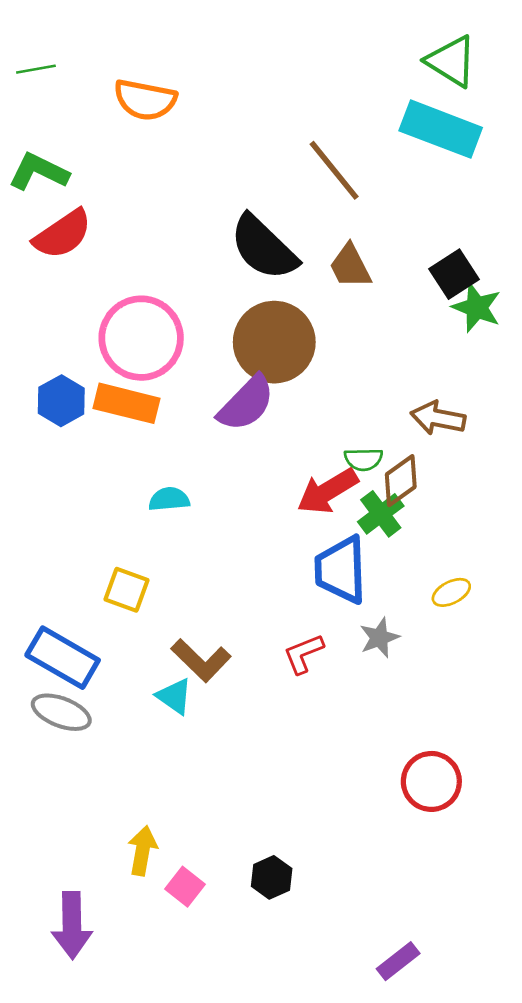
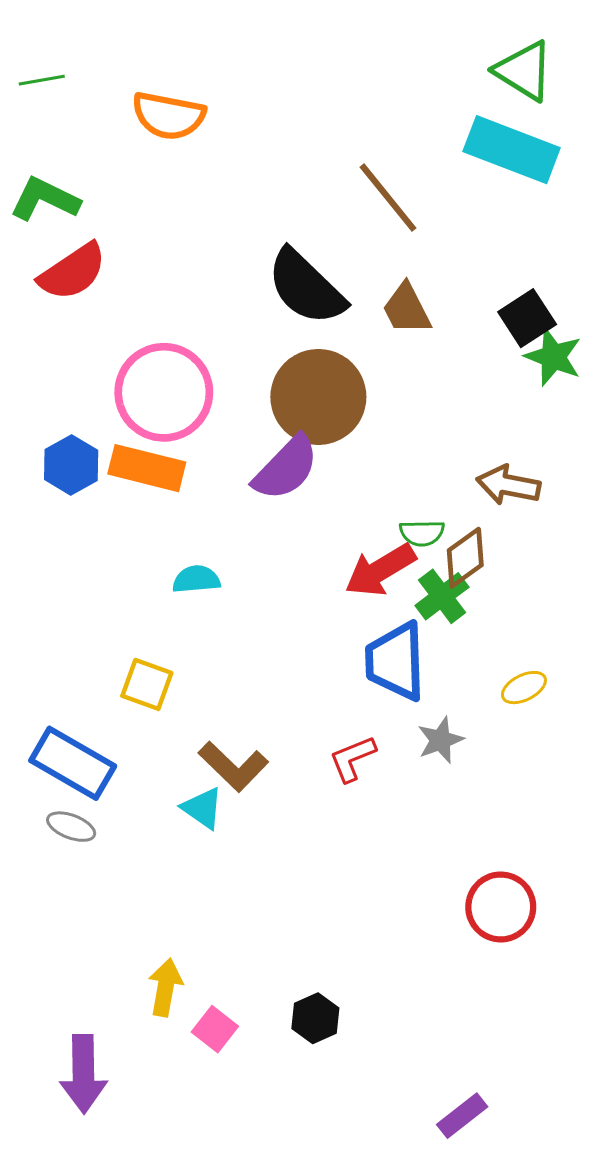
gray ellipse: (61, 712) -> (71, 827), size x0.7

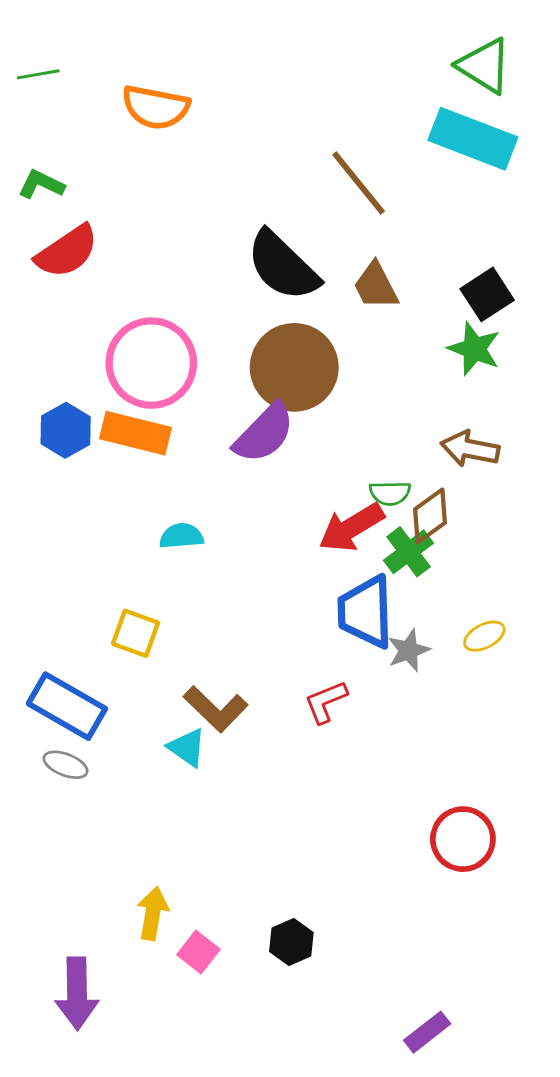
green L-shape: (45, 199) -> (41, 184), size x0.7
green star: (553, 357) -> (474, 349), moved
gray star: (440, 740) -> (409, 650), moved

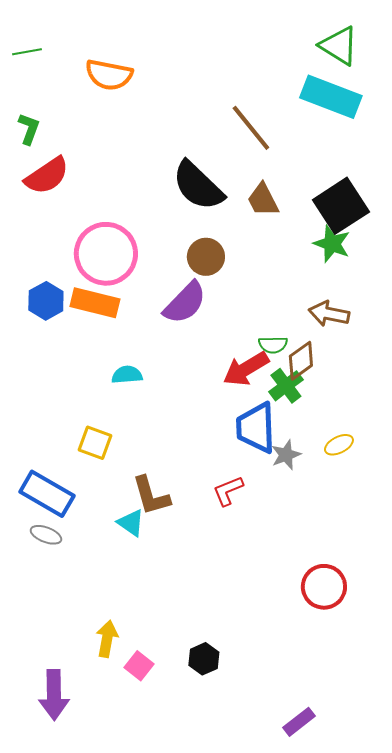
green L-shape: (41, 184) -> (29, 129), turned 84
black square: (487, 294) -> (341, 206), size x1.5
brown circle: (294, 367) -> (206, 257), size x0.6
brown L-shape: (216, 709) -> (151, 496), turned 30

